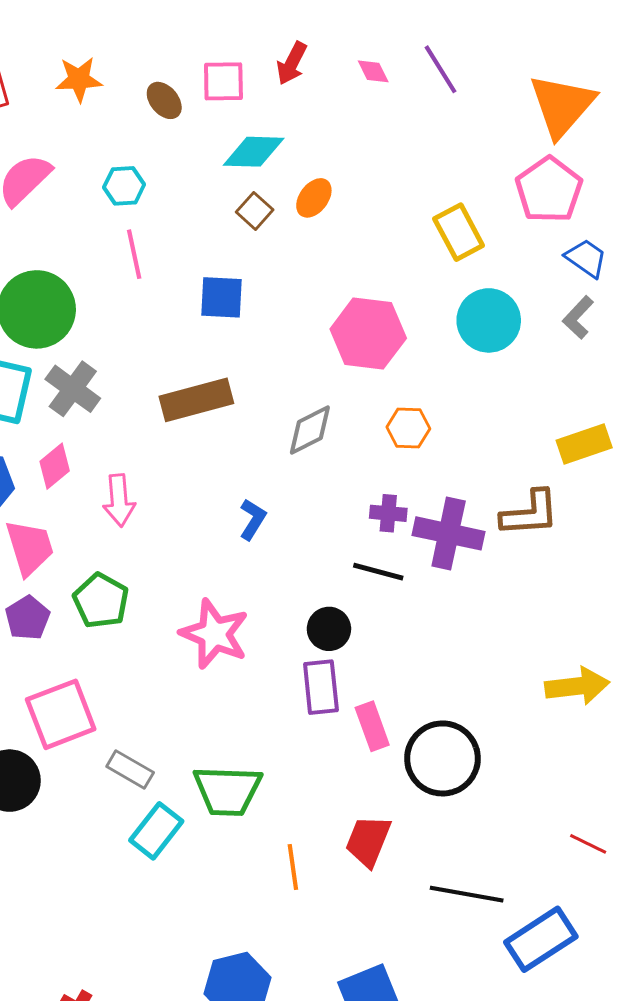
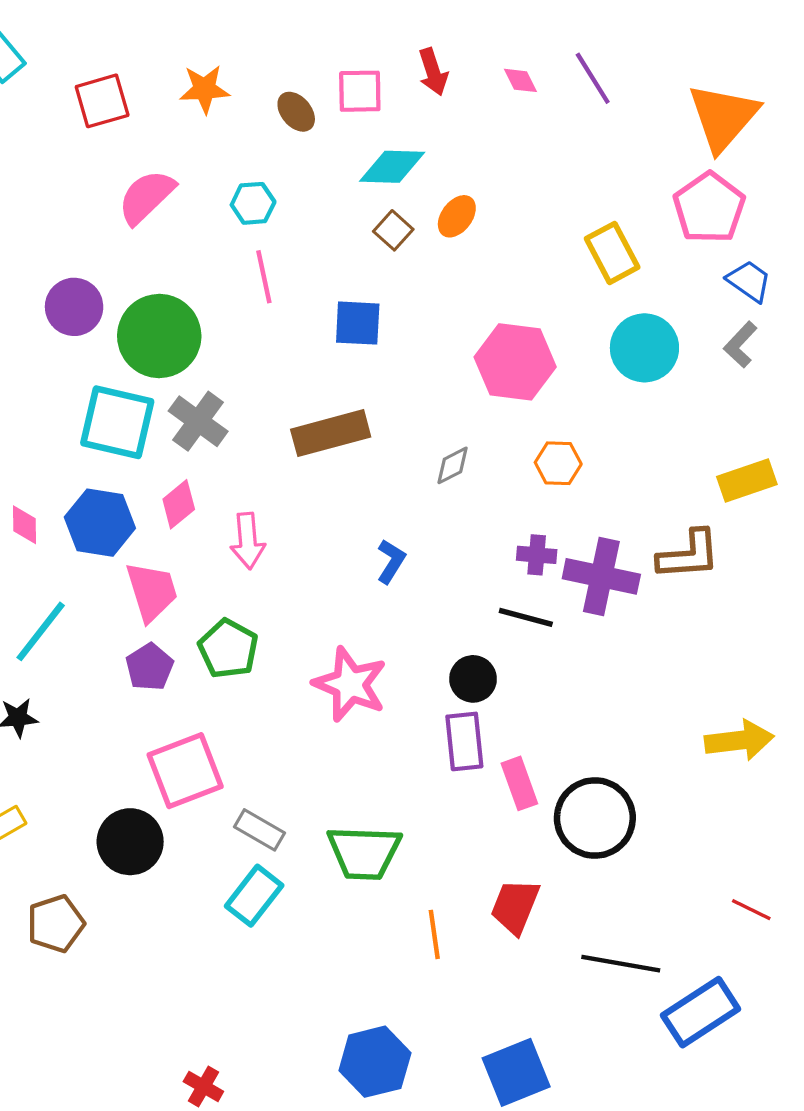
red arrow: (292, 63) -> (433, 72), turned -45
gray diamond: (310, 430) -> (453, 465), size x0.7
cyan rectangle: (156, 831) -> (254, 896), moved

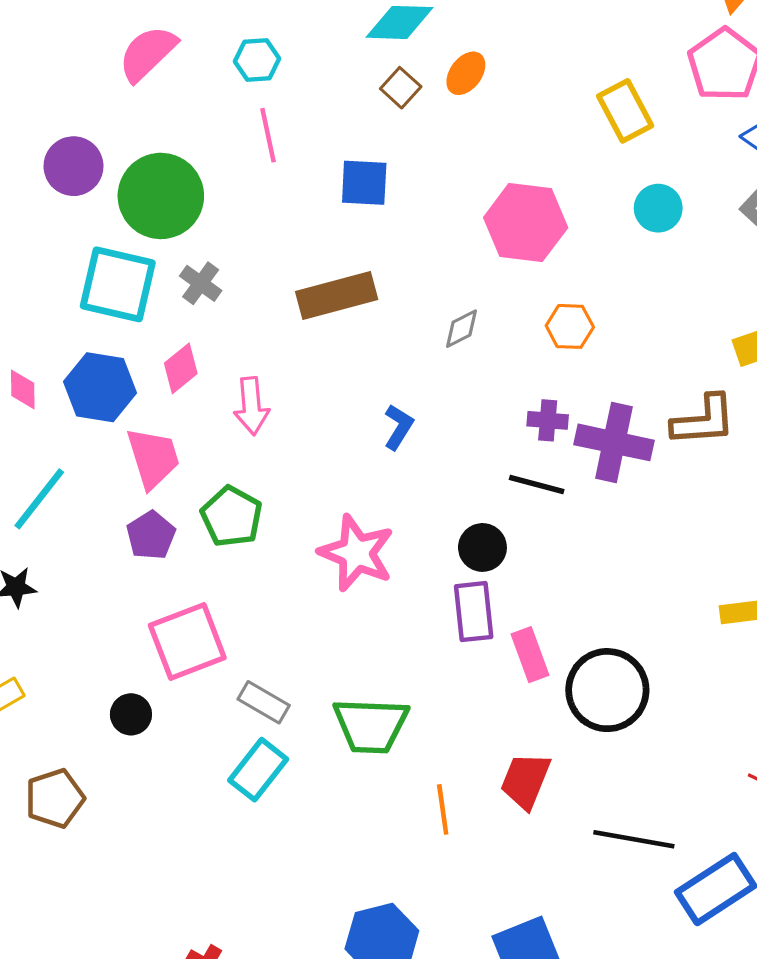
cyan circle: (644, 348) -> (658, 208), size x0.7
gray cross: (198, 421) -> (201, 283), size x0.7
black circle: (130, 842) -> (131, 714), size x0.6

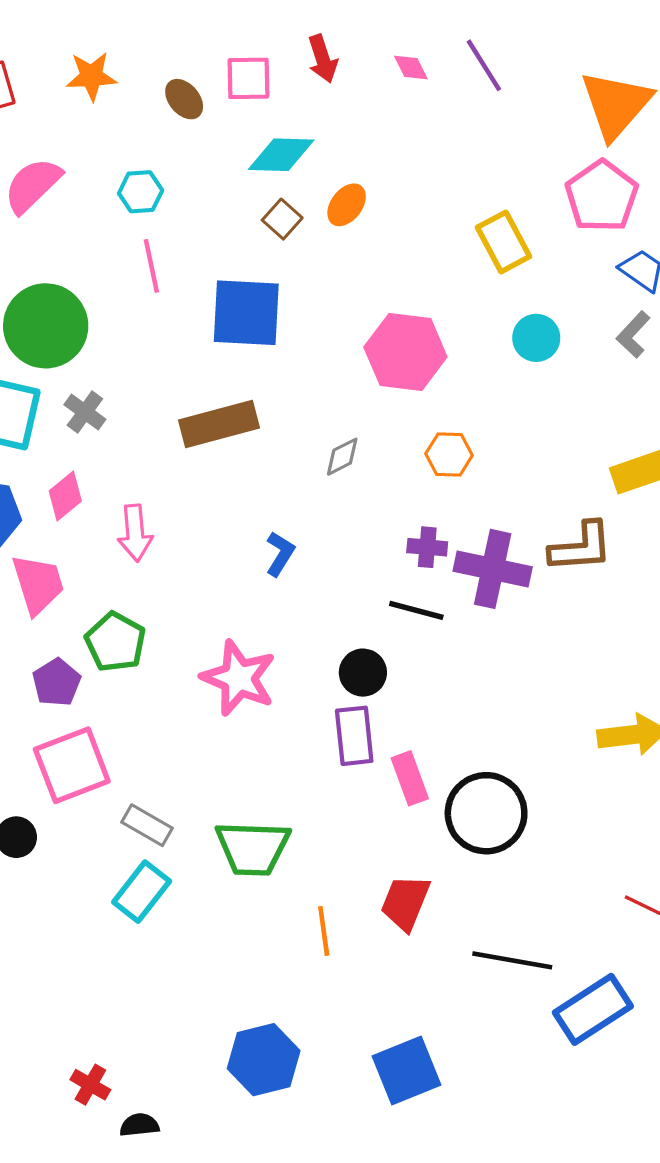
blue square: (364, 183) -> (246, 313), size x1.5
purple pentagon: (151, 535) -> (57, 682), moved

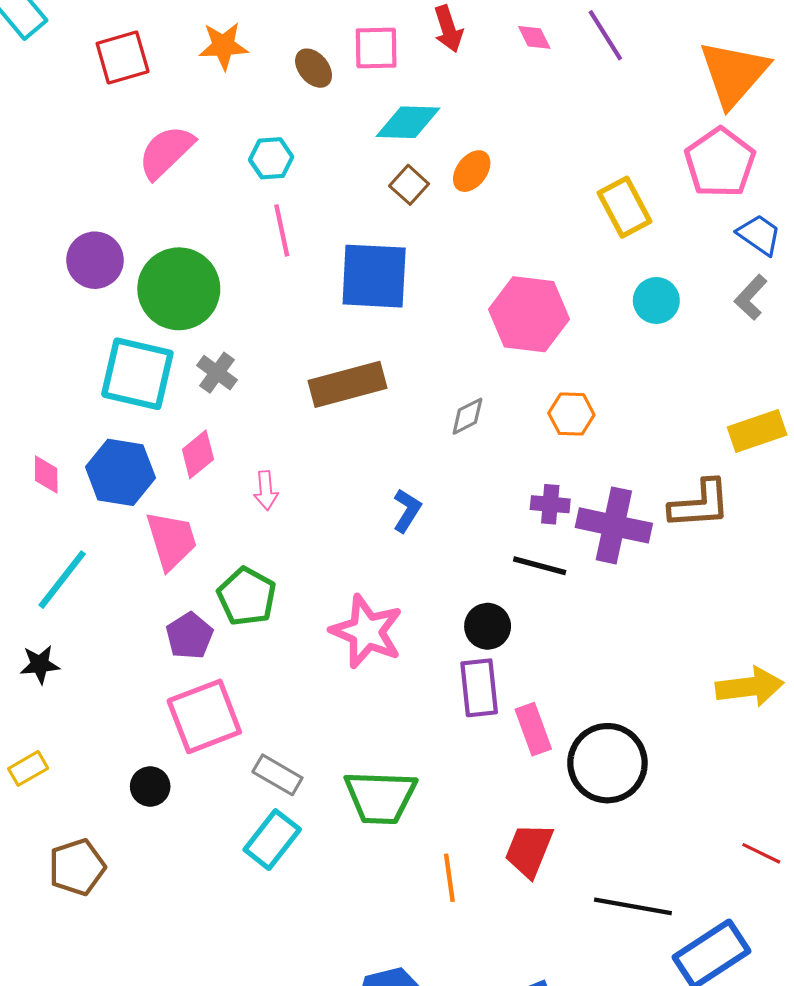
pink arrow: (135, 533) -> (266, 490), size x0.7

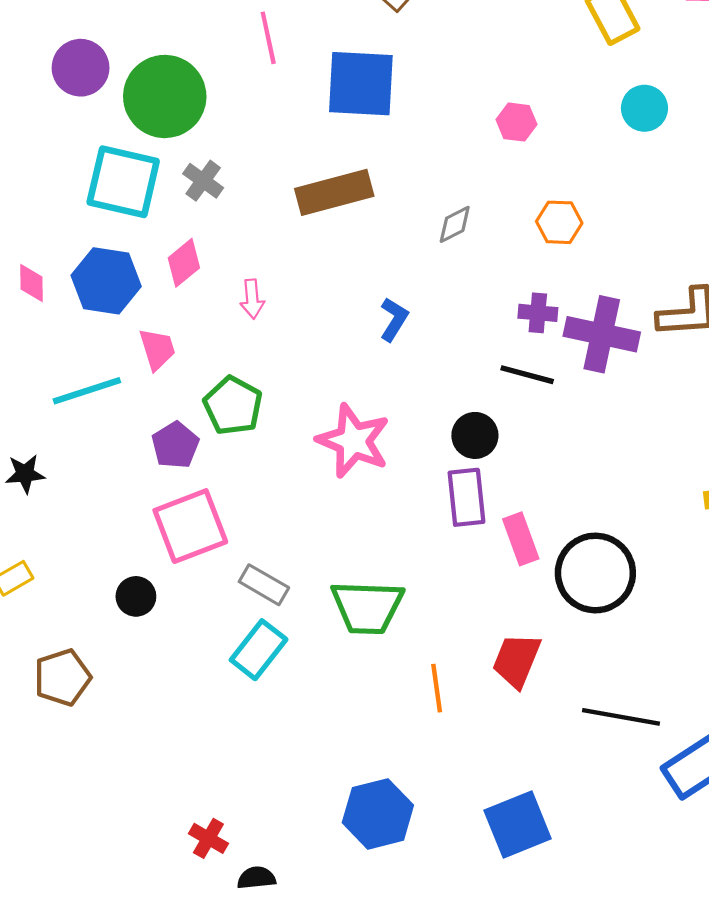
pink hexagon: (529, 314) -> (517, 122), size x0.5
pink trapezoid: (171, 540) -> (157, 349), size x0.7
cyan line: (62, 580) -> (87, 391), moved, turned 34

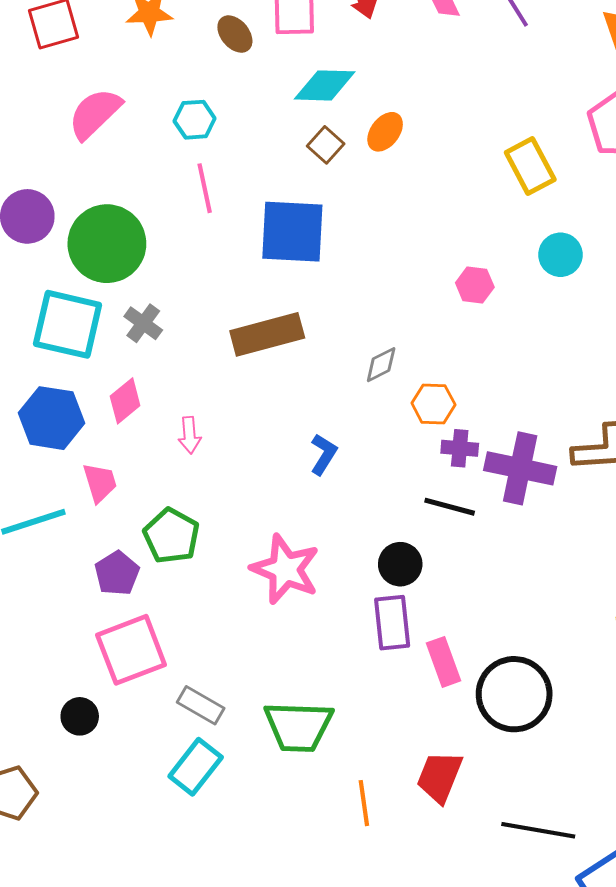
pink hexagon: (517, 122) -> (475, 285), moved
orange hexagon: (559, 222) -> (433, 404), moved

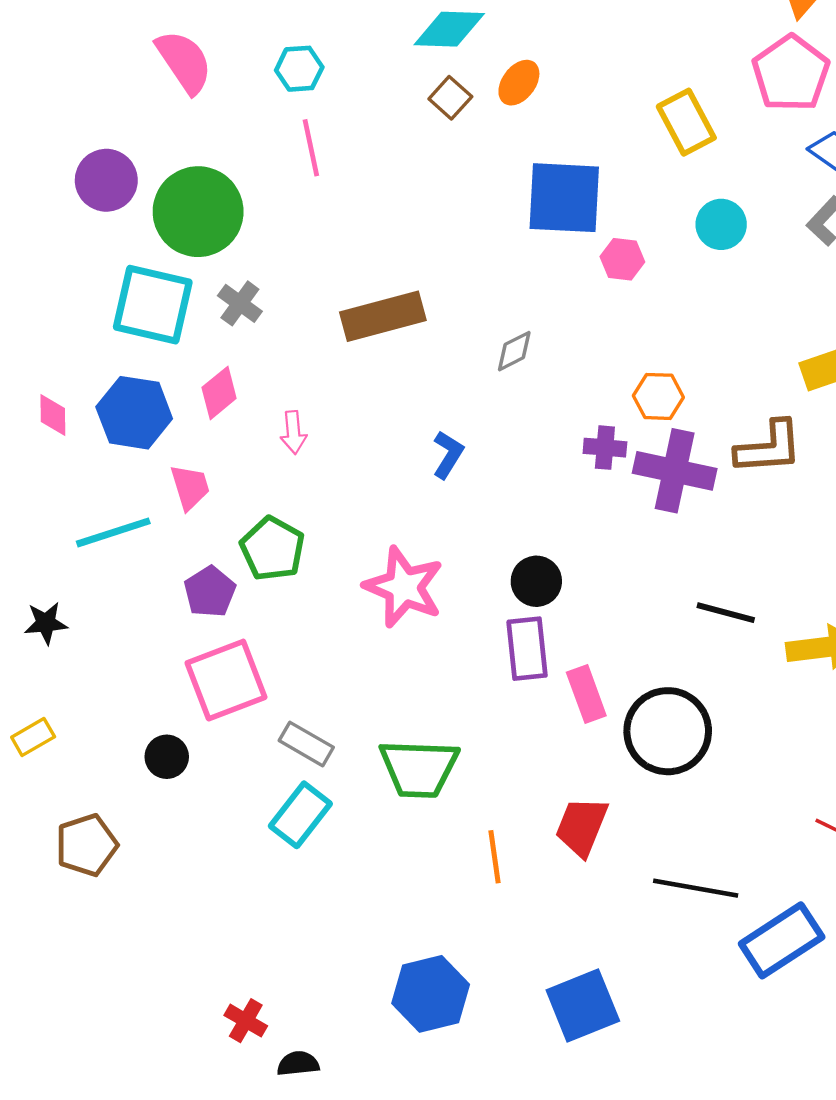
pink semicircle: (95, 114) -> (184, 62), turned 100
blue square: (292, 232) -> (564, 198), moved
orange hexagon: (433, 404) -> (658, 396), moved
black line: (450, 507) -> (726, 613), moved

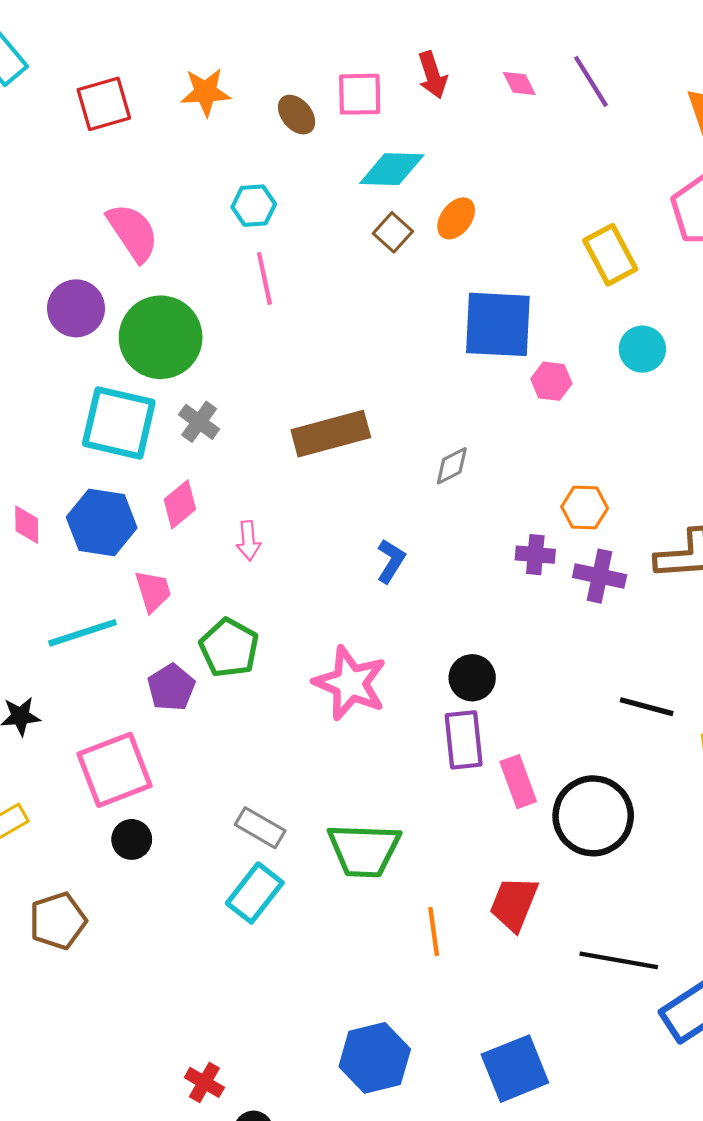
pink semicircle: (184, 62) -> (133, 232), moved
purple cross: (675, 471) -> (600, 576), size x0.7
pink square: (226, 680) -> (115, 770), moved

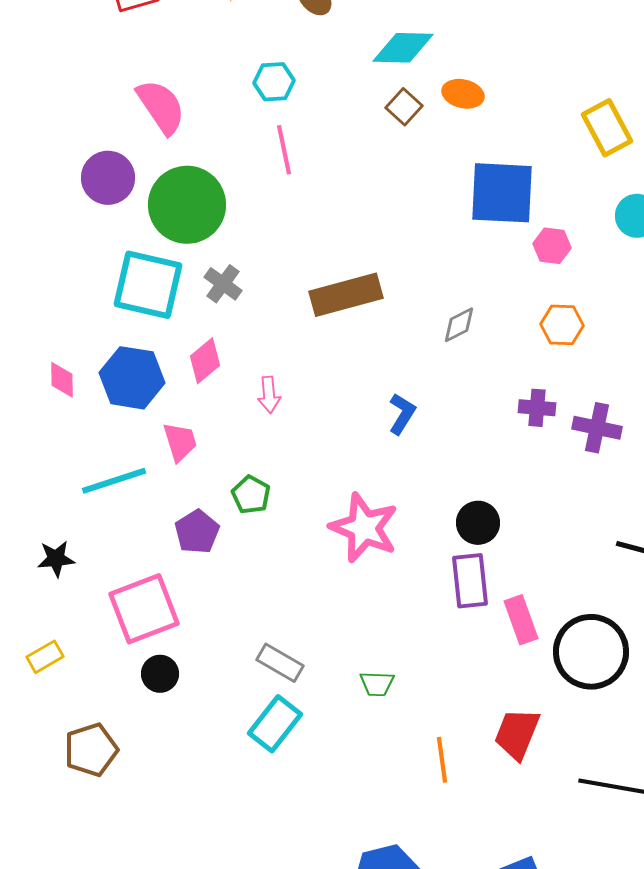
orange ellipse: (456, 218) -> (463, 94), turned 66
orange hexagon: (585, 508) -> (562, 325), moved
green pentagon: (229, 648) -> (251, 495), size x0.7
green trapezoid: (364, 850) -> (377, 684), size x0.5

